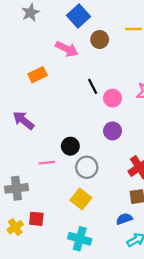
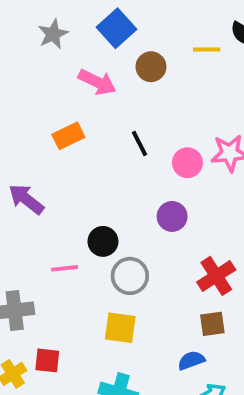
gray star: (30, 13) -> (53, 34), moved
orange rectangle: (38, 75) -> (68, 136), moved
pink circle: (113, 98) -> (187, 163), moved
yellow square: (81, 199) -> (120, 328), turned -30

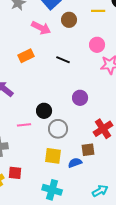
black line: (139, 143) -> (63, 60), turned -40
pink circle: (187, 163) -> (97, 45), moved
brown square: (212, 324) -> (88, 150), moved
blue semicircle: (191, 360) -> (75, 163), moved

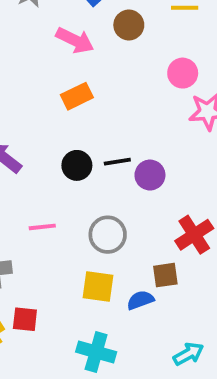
orange rectangle: (26, 56) -> (77, 96), moved
black line: (63, 60) -> (117, 162), moved, turned -32
black circle: (44, 111) -> (77, 165), moved

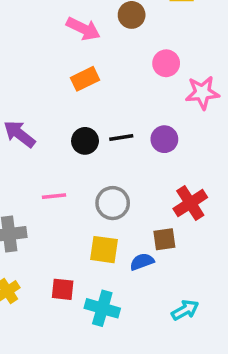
pink circle: (183, 73) -> (166, 63), moved
purple circle: (150, 175) -> (164, 139), moved
red square: (25, 319) -> (63, 289), moved

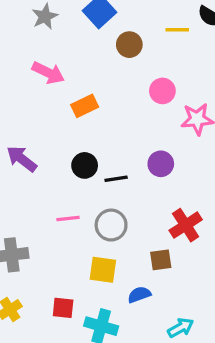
pink arrow: (83, 29) -> (48, 73), moved
black line: (121, 137) -> (116, 179), moved
pink line: (54, 196) -> (68, 218), moved
blue semicircle: (142, 262) -> (139, 295), moved

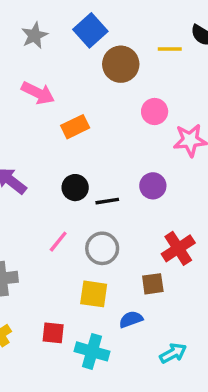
brown circle: (129, 45) -> (121, 64), size x1.4
pink line: (68, 218) -> (58, 242), turned -45

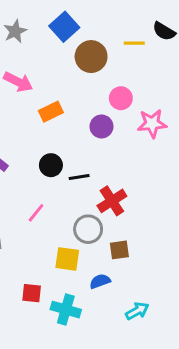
purple circle: (153, 186) -> (101, 126), moved
gray circle: (102, 248) -> (88, 229), moved
red cross: (178, 248) -> (112, 201), moved

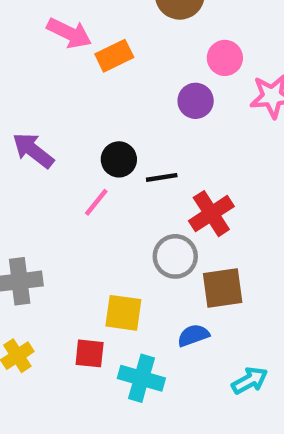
orange rectangle: (51, 112) -> (114, 56), moved
pink line: (36, 213) -> (96, 202), moved
brown square: (119, 250) -> (223, 288), size x1.4
yellow square: (67, 259) -> (123, 313), moved

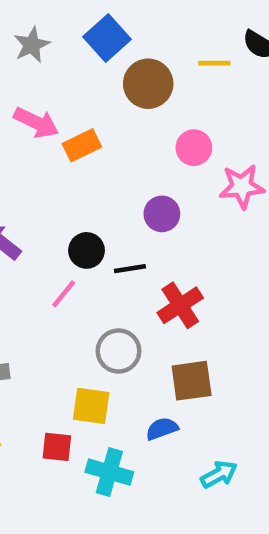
purple circle: (196, 101) -> (162, 214), moved
gray circle: (175, 256) -> (118, 351), moved

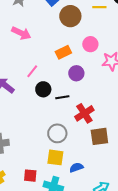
orange rectangle: (82, 145) -> (63, 52), moved
pink line: (64, 294) -> (32, 71), moved
brown square: (192, 381) -> (99, 136), moved
yellow square: (91, 406) -> (55, 157), moved

